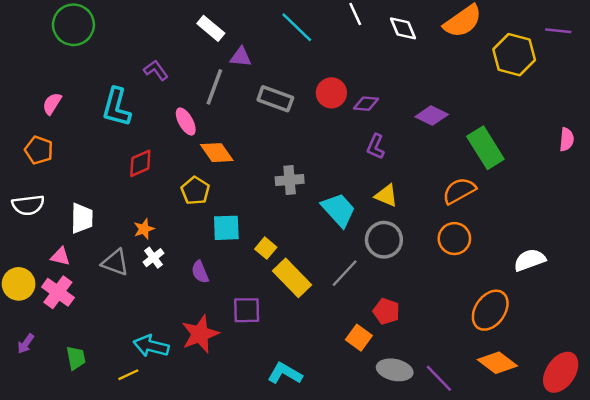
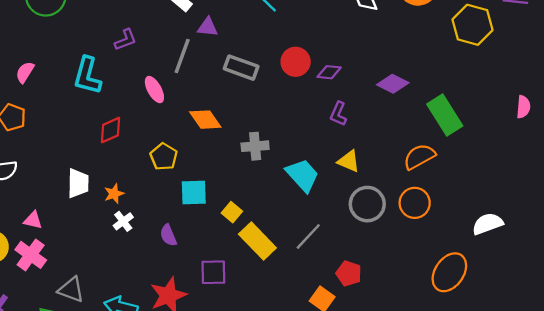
purple L-shape: (156, 70) -> (126, 40), turned 105
orange diamond: (217, 153) -> (205, 120), moved
white trapezoid: (82, 218) -> (78, 183), moved
gray circle: (384, 240) -> (367, 204), moved
gray triangle: (115, 262) -> (71, 290), moved

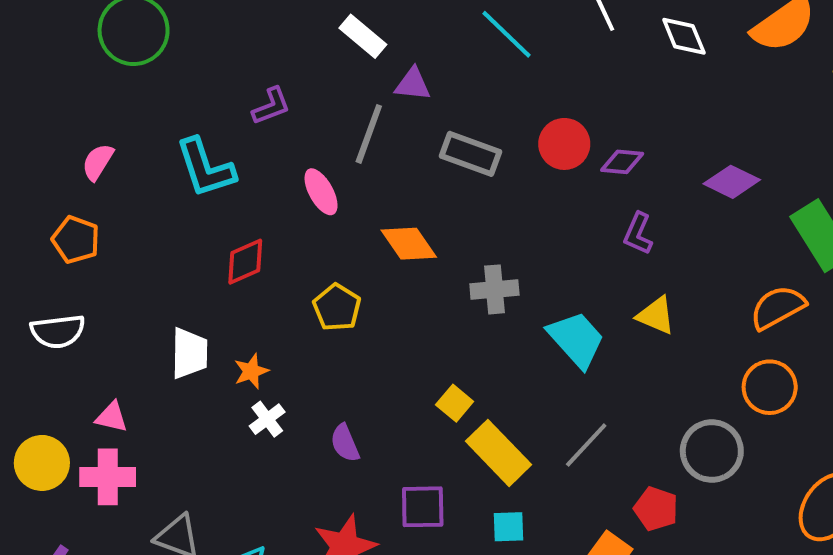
cyan L-shape: (87, 76) -> (205, 168), turned -33
cyan square: (194, 192) -> (508, 527), moved, size x0.7
gray circle: (367, 204) -> (712, 451), moved
pink cross: (31, 255) -> (108, 477), turned -36

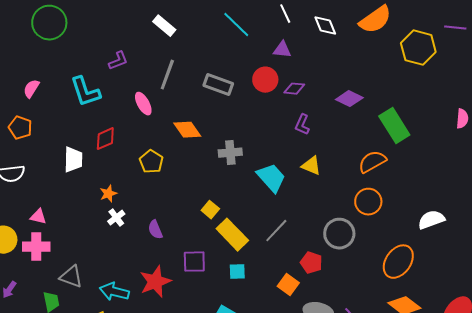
purple triangle: (413, 84) -> (282, 50), moved
white trapezoid: (189, 353) -> (73, 160), moved

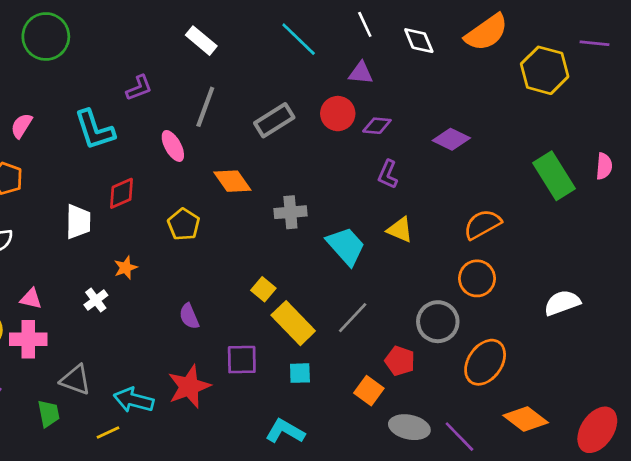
gray rectangle: (218, 85) -> (274, 120), turned -52
green rectangle: (394, 126) -> (554, 176), moved
white cross: (116, 218) -> (96, 300), moved
orange ellipse: (398, 262) -> (485, 362), moved

